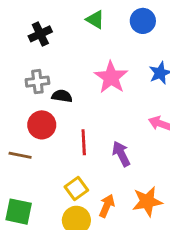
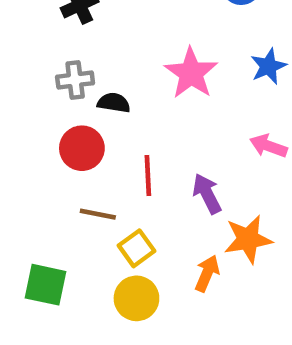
brown line: (20, 155) -> (98, 214), moved
orange star: (147, 201) -> (248, 239), moved
orange arrow: (107, 206) -> (207, 273), moved

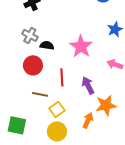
pink star: (191, 73) -> (81, 46), moved
gray cross: (75, 80) -> (30, 35), turned 35

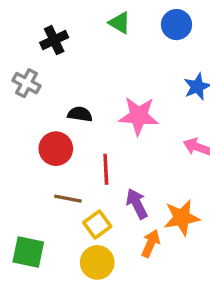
gray cross: (30, 35) -> (27, 83), moved
pink star: (81, 46) -> (139, 116), turned -30
purple arrow: (88, 85) -> (137, 204), moved

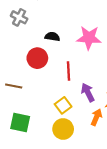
brown line: (68, 199) -> (14, 86), moved

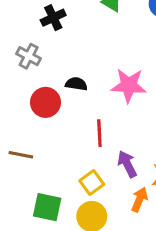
red circle: (37, 58) -> (46, 102), moved
green square: (20, 123) -> (47, 207), moved

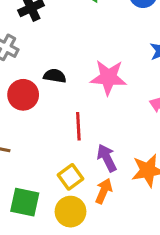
orange arrow: (140, 199) -> (104, 191), moved

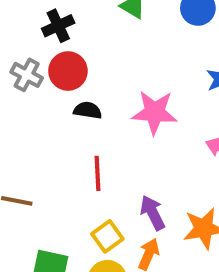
red circle: (23, 95) -> (68, 71), moved
red line: (78, 126) -> (98, 173), moved

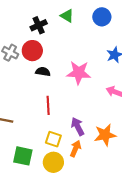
black cross: (58, 26) -> (39, 25), moved
yellow square: (107, 236) -> (53, 139), turned -35

